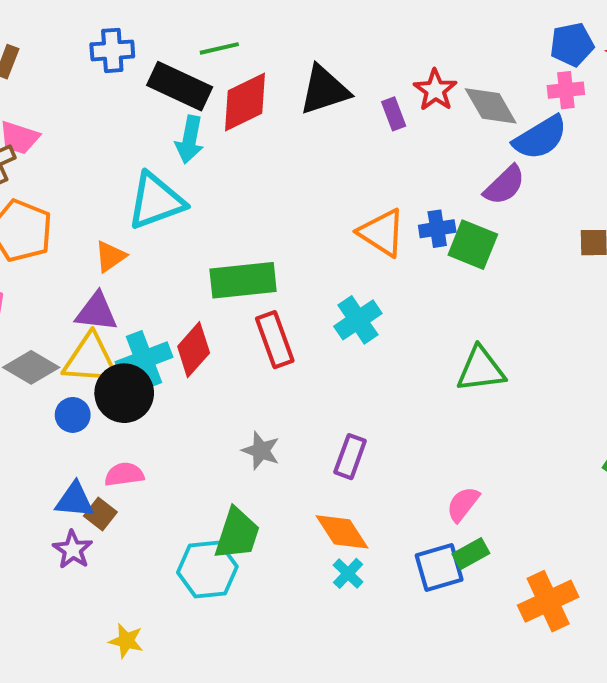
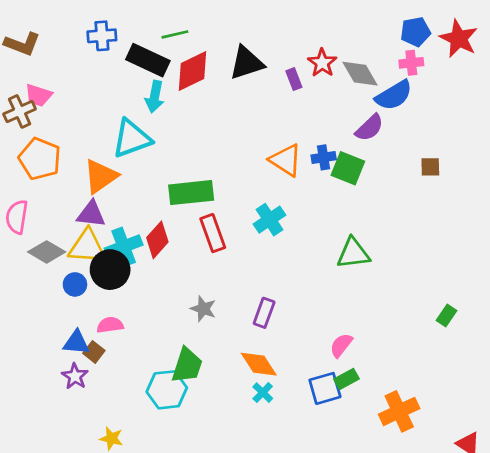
orange triangle: (110, 256) -> (101, 176), size x1.6

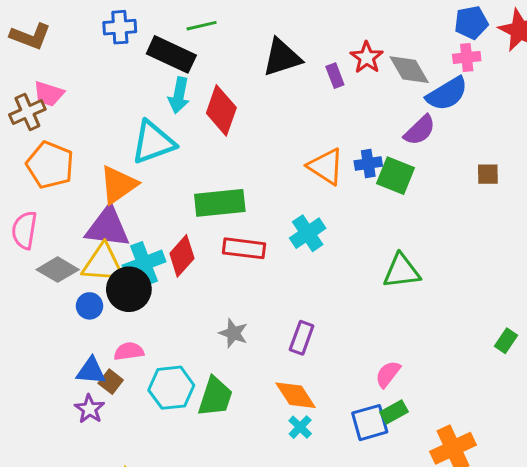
red diamond: (192, 71) -> (221, 110), moved, turned -45
purple triangle: (91, 214) -> (108, 227), size x1.4
red rectangle: (213, 233) -> (244, 248), turned -63
cyan hexagon: (167, 390) -> (171, 388), moved

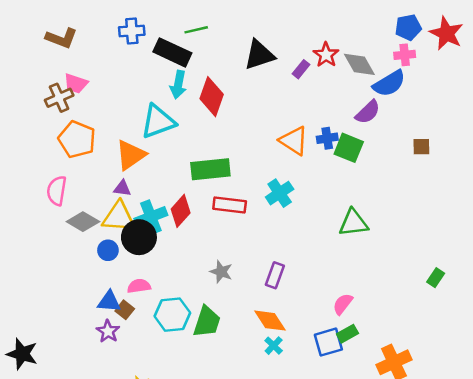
purple rectangle: (335, 76) -> (301, 69), turned 60
purple triangle: (108, 227) -> (122, 188), size x0.5

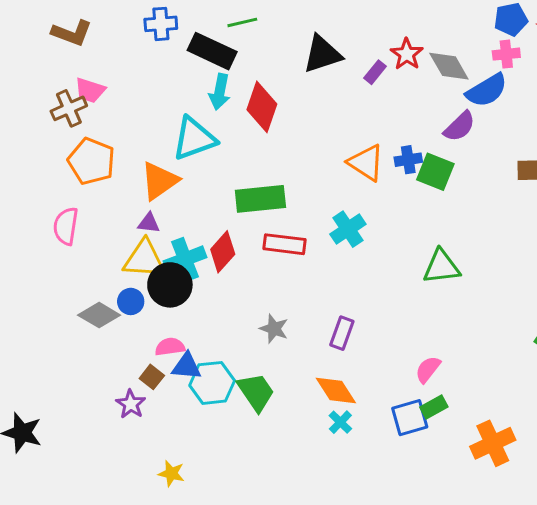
gray diamond: (83, 222) -> (99, 315), moved
blue triangle: (109, 302) -> (186, 366), moved
green trapezoid: (207, 322) -> (256, 392), turned -52

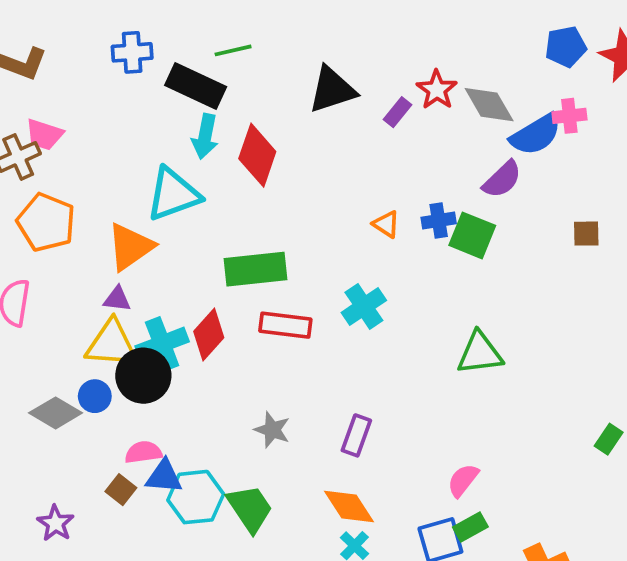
pink cross: (506, 54) -> (569, 116), moved
orange triangle: (366, 163) -> (386, 224), size x0.6
purple star: (131, 404) -> (56, 523), moved

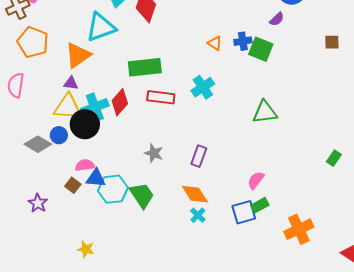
purple semicircle: (502, 179) -> (277, 19), size x0.7
brown square: (586, 234) -> (332, 42), moved

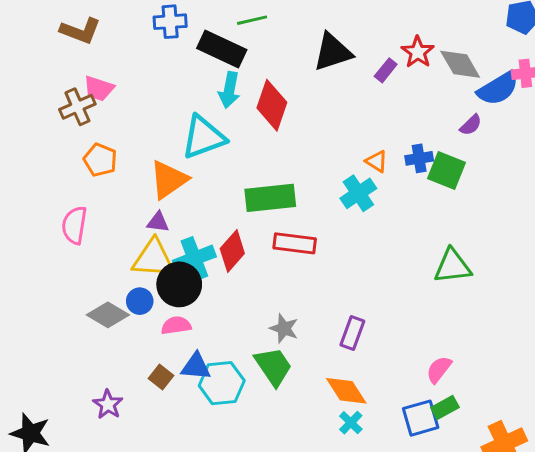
orange pentagon: (33, 42) -> (100, 160), size x0.7
cyan cross: (203, 87) -> (358, 193), moved
pink semicircle: (85, 165) -> (176, 325), moved
green trapezoid: (142, 195) -> (273, 366), moved

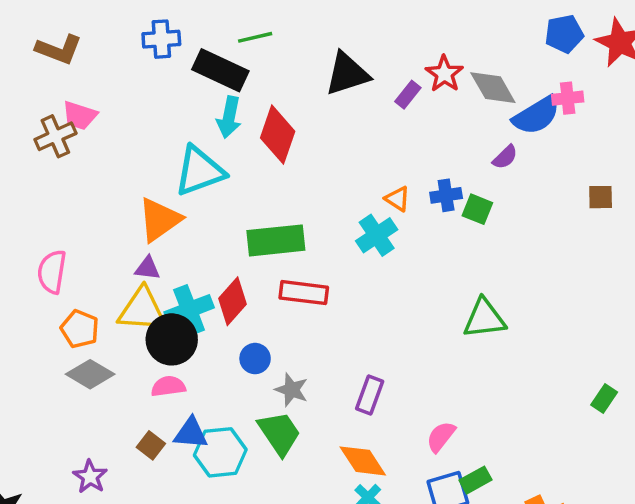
orange pentagon: (100, 160) -> (80, 329), moved
green square: (446, 171) -> (477, 209), size x0.7
blue circle: (140, 301) -> (255, 359), moved
pink semicircle: (439, 369) -> (441, 437), moved

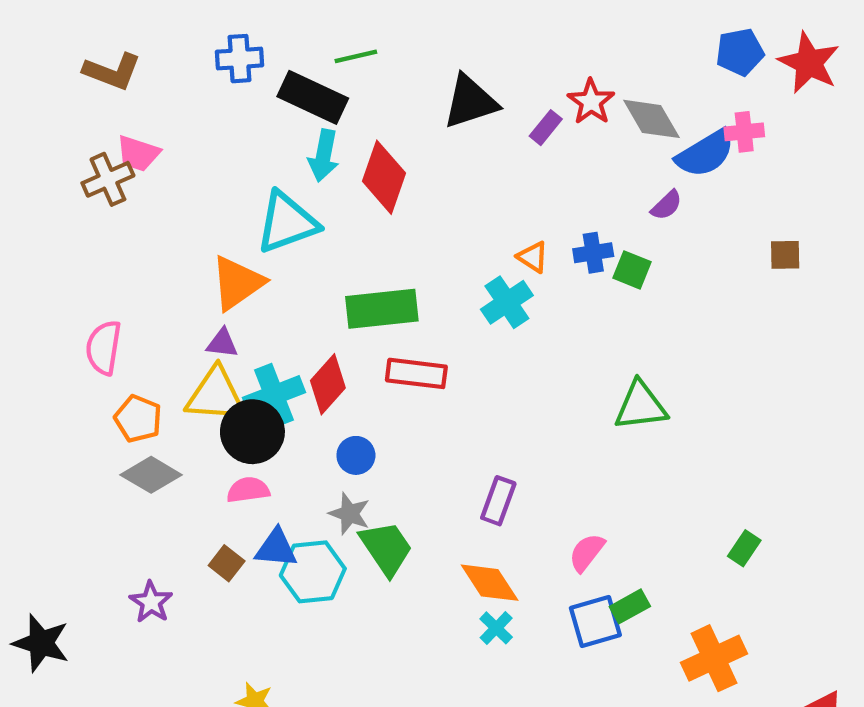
gray star: (292, 390) -> (349, 514), moved
green rectangle: (604, 398) -> (744, 548), moved

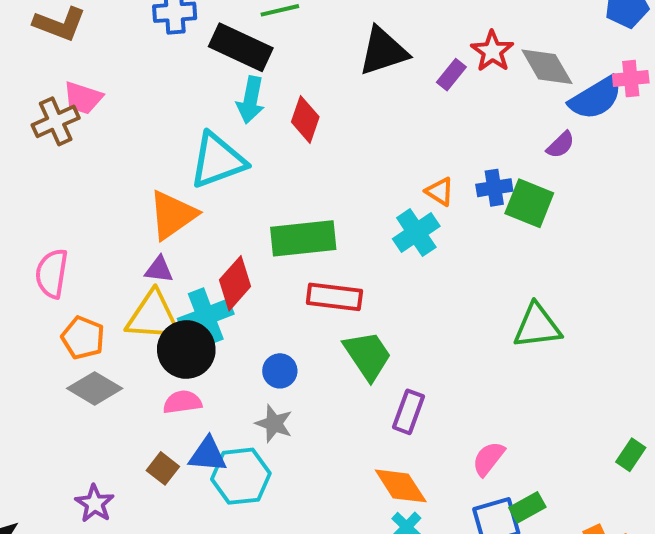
red diamond: (384, 177) -> (305, 119), size x0.7
green square: (632, 270) -> (529, 203), size x1.4
red diamond: (328, 384) -> (235, 283), moved
green trapezoid: (386, 548) -> (368, 355), moved

